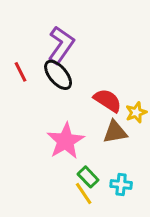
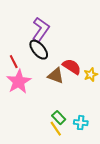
red line: (21, 72) -> (14, 62), moved
brown triangle: (115, 132) -> (56, 76), moved, turned 30
pink star: (66, 141) -> (19, 82), moved

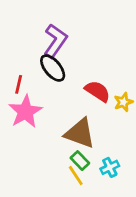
red line: (14, 62) -> (19, 84), turned 40
brown triangle: (56, 76) -> (80, 133), moved, size x1.4
cyan cross: (81, 123) -> (110, 167), turned -32

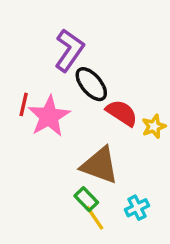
black ellipse: (53, 68) -> (91, 84), moved
pink star: (25, 112) -> (49, 116), moved
green rectangle: (80, 161) -> (86, 199), moved

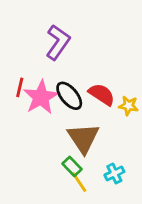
black ellipse: (91, 84) -> (69, 96), moved
yellow star: (154, 126) -> (128, 106), turned 30
brown triangle: (100, 165) -> (83, 138), turned 36

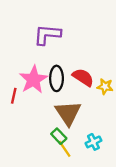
purple L-shape: (58, 42) -> (47, 35), turned -120
red line: (20, 87) -> (14, 96), moved
black ellipse: (69, 96) -> (57, 78), turned 40

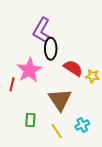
purple L-shape: (47, 35) -> (42, 30), turned -65
black ellipse: (57, 78) -> (51, 49), moved
green rectangle: (59, 136) -> (30, 120), moved, turned 48

